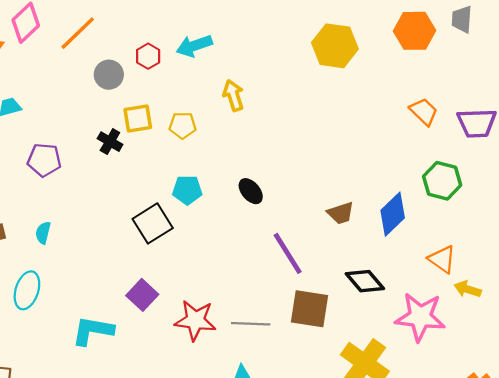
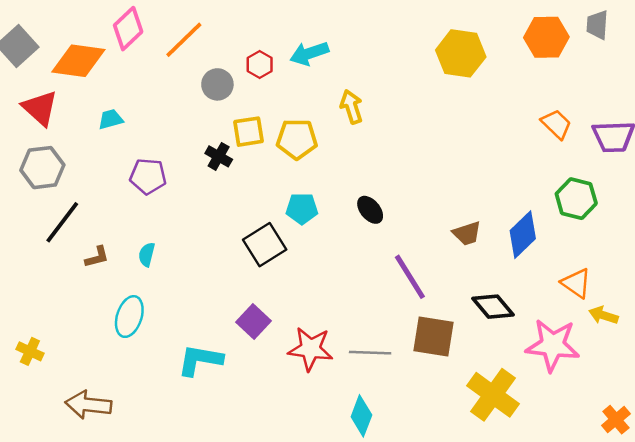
yellow pentagon: (183, 125) -> (297, 139), size x1.4

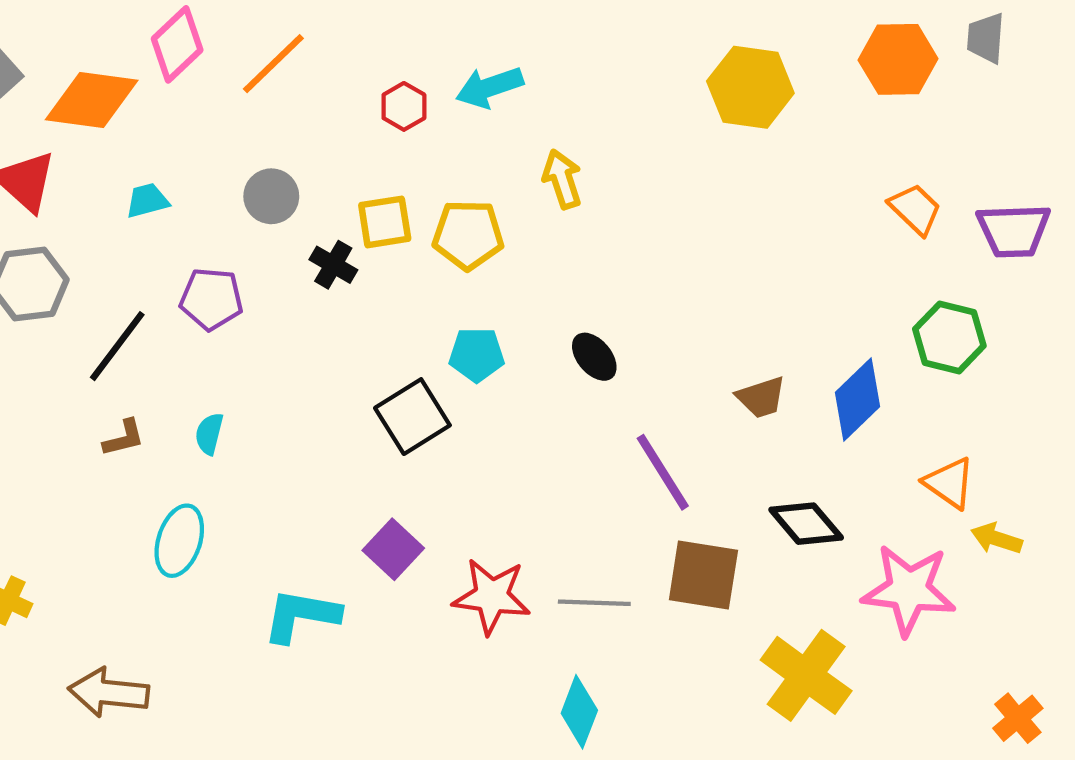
gray circle: (217, 84) -> (271, 196), moved
black line: (62, 222) -> (117, 346), moved

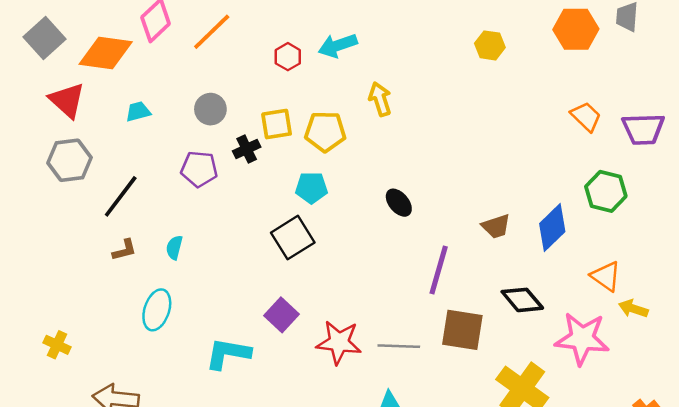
yellow hexagon: (750, 87) -> (490, 45), size x0.6
black cross: (333, 265) -> (247, 149), turned 35
purple pentagon: (211, 299) -> (199, 169), moved
cyan pentagon: (477, 355) -> (311, 188), moved
purple line: (663, 472) -> (439, 270), turned 48

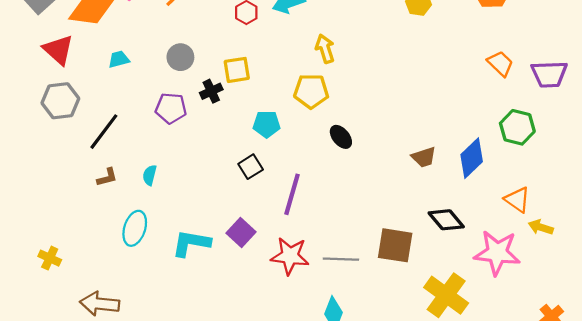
yellow pentagon: (325, 132) -> (311, 91), moved
black square: (293, 238) -> (251, 167), size x0.7
purple line: (439, 270) -> (292, 194), moved
cyan L-shape: (228, 354) -> (191, 243), moved

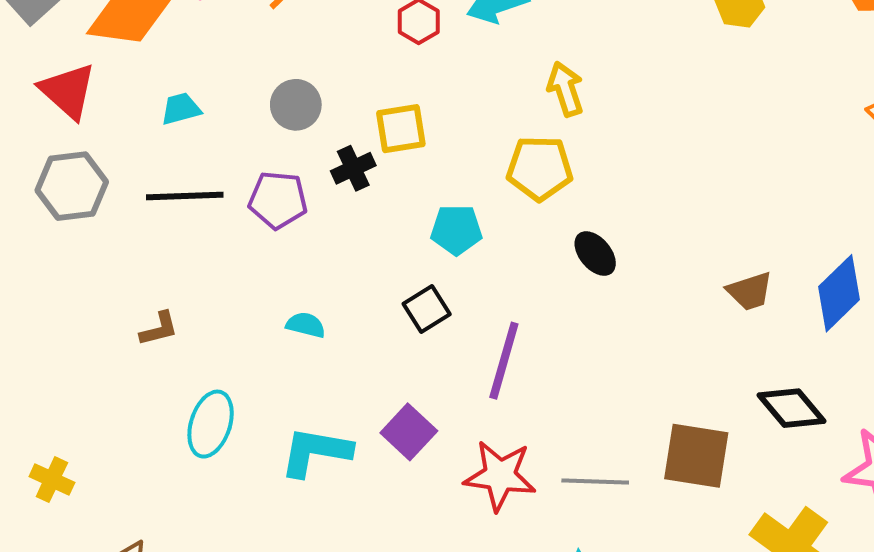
black line: (104, 132) -> (185, 196), moved, turned 51
cyan semicircle: (150, 175) -> (306, 325), moved, turned 90

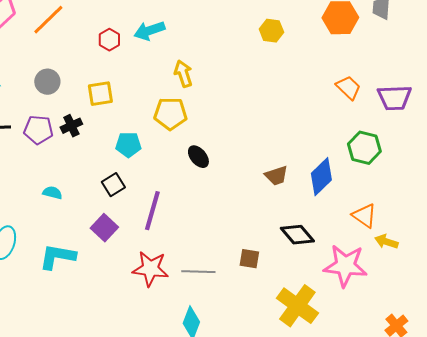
black cross: (353, 168) -> (71, 126), moved
purple square: (409, 432) -> (104, 228), moved
brown square: (696, 456) -> (249, 259), size x0.6

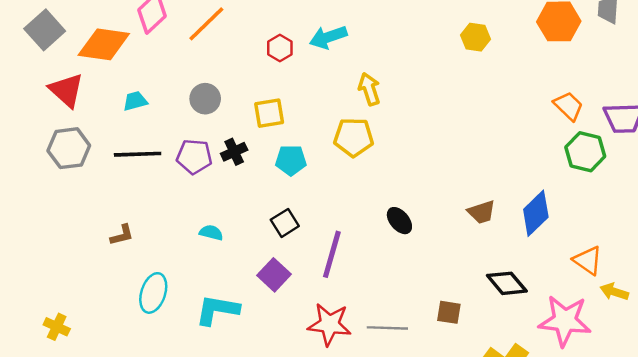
cyan pentagon: (128, 145) -> (291, 160), moved
green hexagon: (364, 148) -> (585, 152), moved
black ellipse: (198, 157) -> (399, 221), moved

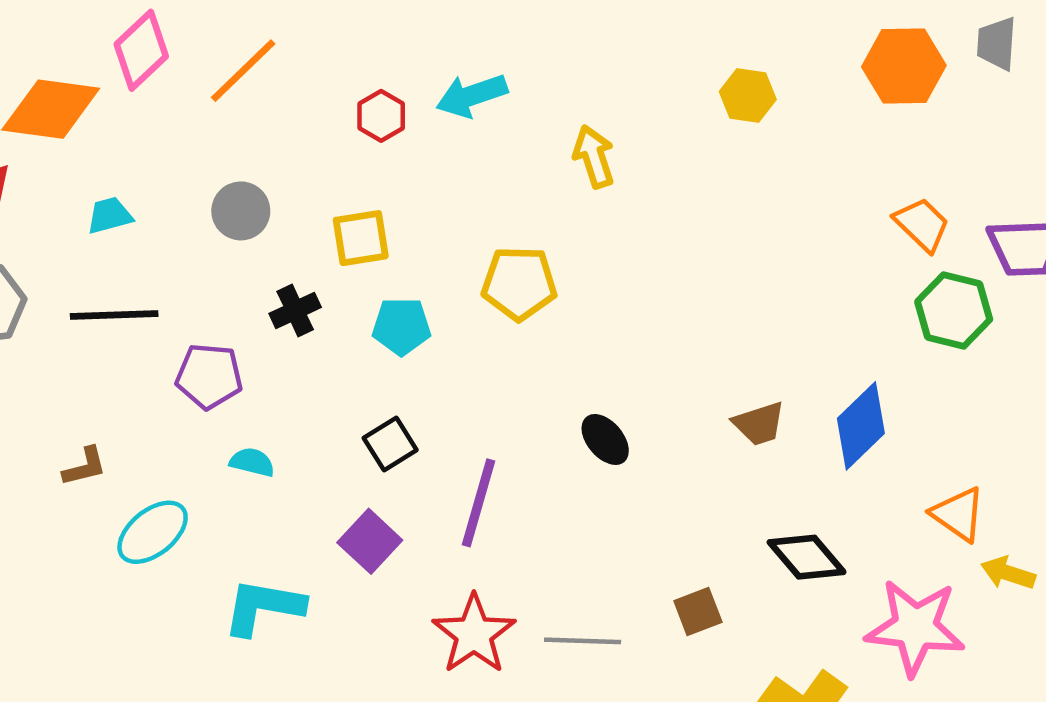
yellow arrow: (369, 89) -> (594, 157), moved
purple pentagon: (194, 157) -> (209, 376), moved
cyan ellipse: (153, 293) -> (153, 532), moved, turned 33
brown square: (449, 312) -> (698, 611), turned -30
red star: (329, 324) -> (474, 634), turned 30

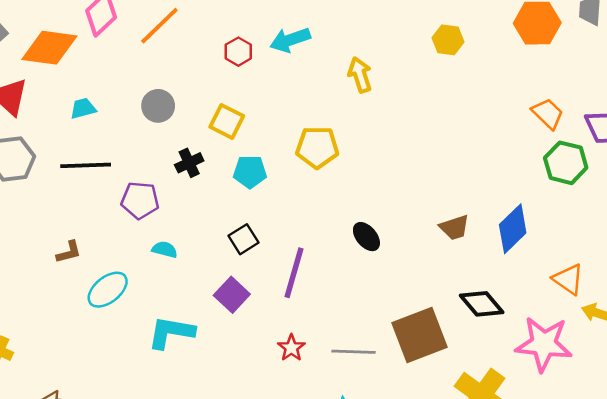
yellow square: (361, 238) -> (227, 121), turned 36
brown square: (698, 611) -> (419, 335), size x2.0
red star: (474, 634) -> (291, 348), size x0.6

